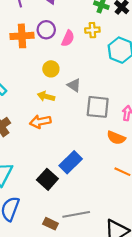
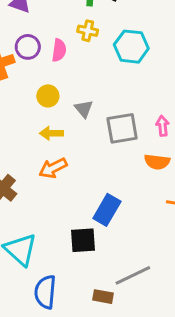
yellow cross: (92, 30) -> (88, 31), turned 32
gray triangle: (74, 85) -> (84, 109), turned 32
black square: (47, 179) -> (83, 240), turned -30

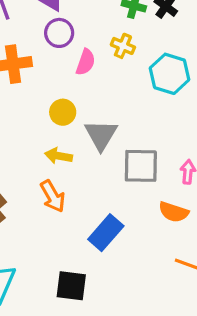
purple circle: (28, 47) -> (59, 33), moved
gray triangle: (84, 109) -> (101, 135), size x1.5
orange arrow: (53, 168) -> (53, 196), turned -104
blue rectangle: (107, 210) -> (106, 233), moved

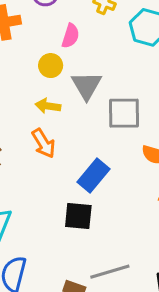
pink semicircle: (86, 62) -> (71, 36), moved
black square: (71, 286) -> (78, 216), moved

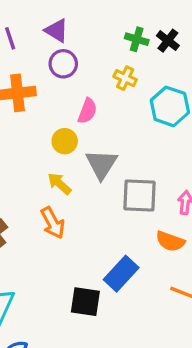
yellow arrow: (48, 106) -> (59, 184), turned 30
blue rectangle: (94, 175) -> (121, 274), moved

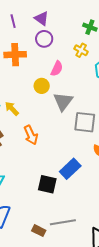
yellow arrow: (59, 184) -> (12, 109), moved

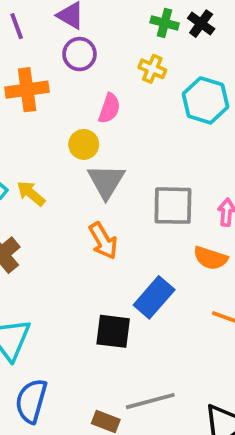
gray triangle: (63, 101) -> (106, 181), moved
orange arrow: (31, 135) -> (103, 241), moved

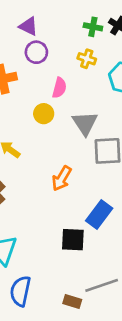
gray triangle: (106, 181) -> (85, 123), moved
orange arrow: (103, 241) -> (62, 178), turned 65

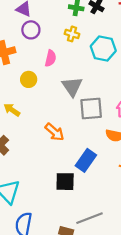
yellow circle: (44, 114) -> (29, 79), moved
orange arrow: (62, 178) -> (54, 132), turned -78

